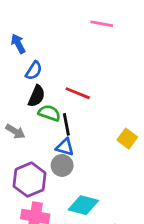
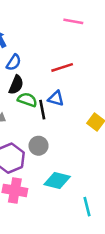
red line: (78, 93) -> (62, 67), moved, turned -40
blue triangle: (65, 147) -> (56, 98), moved

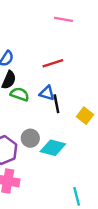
black line: (42, 110) -> (56, 104), moved
cyan diamond: (57, 181) -> (53, 148), moved

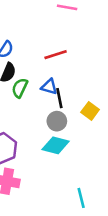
green semicircle: (20, 94) -> (20, 88), turned -84
gray circle: (30, 138) -> (57, 121), moved

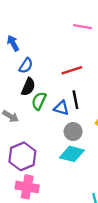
blue triangle: (49, 87) -> (61, 108), moved
black line: (59, 98) -> (75, 100), moved

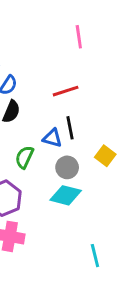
pink line: (83, 27) -> (79, 37), turned 72
green semicircle: (39, 101) -> (24, 157), moved

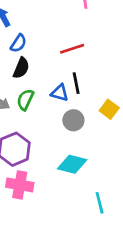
green semicircle: (24, 157) -> (25, 100), moved
cyan diamond: (66, 195) -> (72, 164), moved

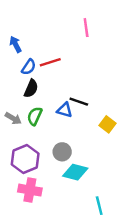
red line: (72, 49) -> (50, 62), moved
black line: (76, 83) -> (79, 102), turned -60
gray circle: (73, 120) -> (62, 152), moved

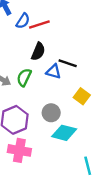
blue semicircle: (29, 67) -> (23, 21), moved
black semicircle: (31, 89) -> (38, 52), moved
yellow square: (108, 124) -> (82, 96), moved

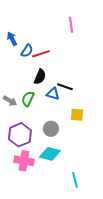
yellow square: (82, 96) -> (77, 115), turned -32
cyan diamond: (64, 133) -> (50, 154), moved
cyan line: (88, 166) -> (75, 180), moved

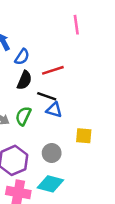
red line: (41, 54) -> (53, 70), moved
black semicircle: (40, 77) -> (24, 80), moved
black line: (65, 87) -> (47, 96), moved

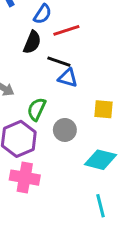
blue semicircle: (22, 57) -> (43, 14), moved
green semicircle: (23, 116) -> (37, 109), moved
cyan diamond: (50, 184) -> (101, 160), moved

